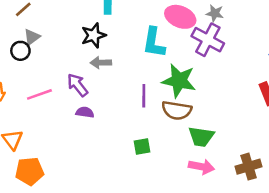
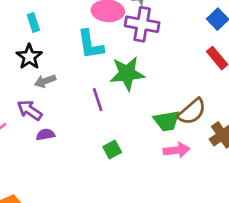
brown semicircle: (177, 110) -> (192, 112), moved, turned -32

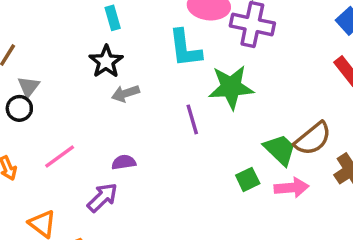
purple arrow: (30, 110) -> (102, 197), moved, turned 100
green trapezoid: (167, 121) -> (280, 150), turned -128
green square: (112, 150) -> (248, 179), moved

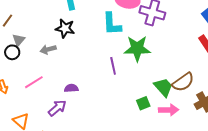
black star: (106, 62) -> (65, 28), turned -30
gray arrow: (125, 93) -> (48, 49), moved

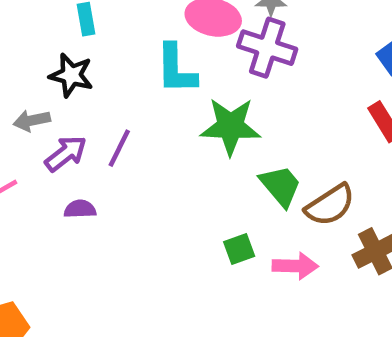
purple line: (113, 66) -> (119, 148), moved, turned 36
green trapezoid: (163, 87) -> (281, 186), moved
purple arrow: (57, 108) -> (66, 153), moved

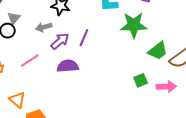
green trapezoid: (281, 186) -> (158, 51), turned 95
purple semicircle: (80, 209) -> (68, 66), size x1.5

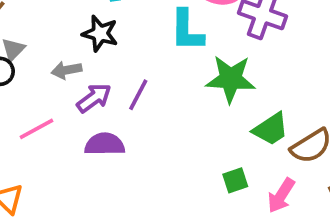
pink arrow: (166, 87) -> (281, 196), turned 120

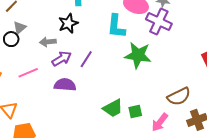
black star: (100, 34) -> (68, 23), turned 30
green trapezoid: (271, 129) -> (113, 108), moved

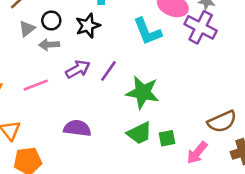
cyan L-shape: (116, 26) -> (147, 31), turned -30
black circle: (11, 39) -> (51, 20), moved
gray arrow: (48, 42) -> (49, 45), moved
green star: (138, 55) -> (143, 92), moved
purple semicircle: (65, 85) -> (77, 128), moved

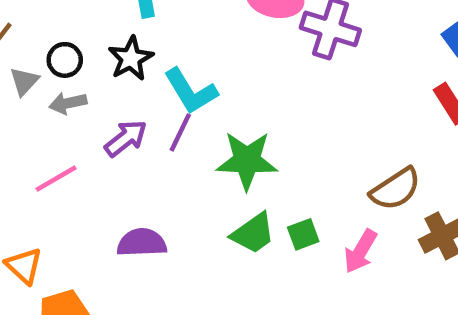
cyan L-shape: (147, 31) -> (191, 91), moved

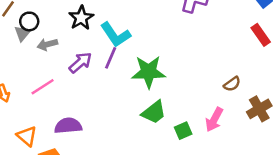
black circle: (65, 60) -> (29, 21), moved
brown semicircle: (396, 189) -> (232, 84), size x0.6
green square: (303, 234) -> (183, 131), moved
purple semicircle: (142, 243) -> (68, 126), moved

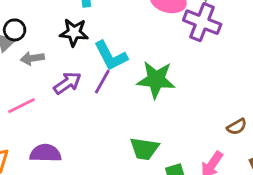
black star: (81, 18) -> (74, 33), turned 30
green star: (149, 72) -> (156, 80), moved
green trapezoid: (154, 112) -> (144, 149), turned 40

